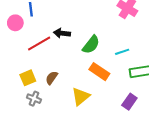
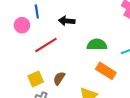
black arrow: (62, 33) -> (67, 21), moved
green semicircle: (91, 45) -> (97, 45), turned -126

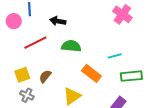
green semicircle: (97, 45) -> (71, 46), moved

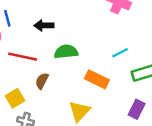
red line: (35, 43) -> (23, 57), turned 50
brown semicircle: (45, 76) -> (42, 81), moved

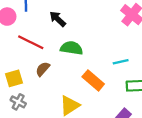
black arrow: (44, 25) -> (58, 19), turned 30

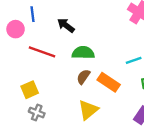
brown semicircle: (43, 69) -> (83, 77), moved

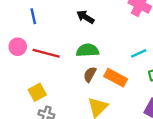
black arrow: (66, 25) -> (85, 17), moved
pink circle: (16, 29) -> (18, 47), moved

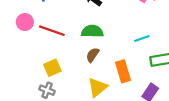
orange rectangle: (116, 78) -> (123, 71), moved, turned 40
yellow square: (37, 92) -> (52, 68), moved

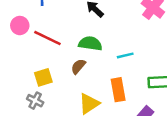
cyan line: (142, 39) -> (125, 55), moved
brown semicircle: (93, 55) -> (78, 66), moved

